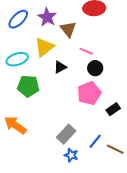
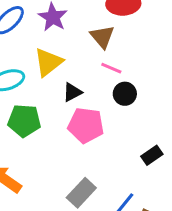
brown triangle: (68, 29) -> (102, 37), moved
pink pentagon: (89, 93) -> (86, 125), moved, turned 30

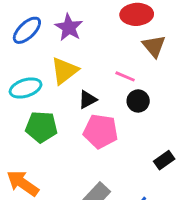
brown triangle: (102, 37) -> (154, 46), moved

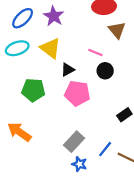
yellow triangle: (64, 71) -> (50, 48), turned -45
cyan ellipse: (26, 88) -> (17, 48), moved

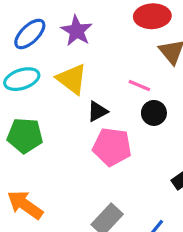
green pentagon: (33, 90) -> (25, 136), moved

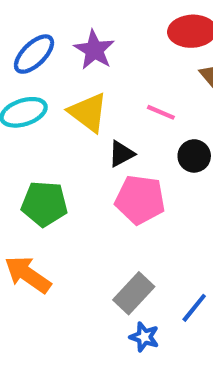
pink line: (139, 86) -> (161, 112), moved
green pentagon: (25, 136) -> (44, 204), moved

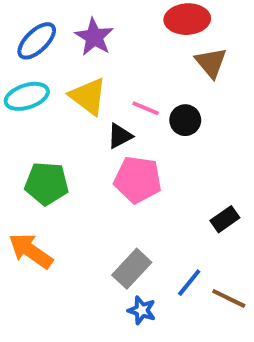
pink line: (161, 112) -> (146, 108), moved
black circle: (194, 156) -> (185, 120), moved

